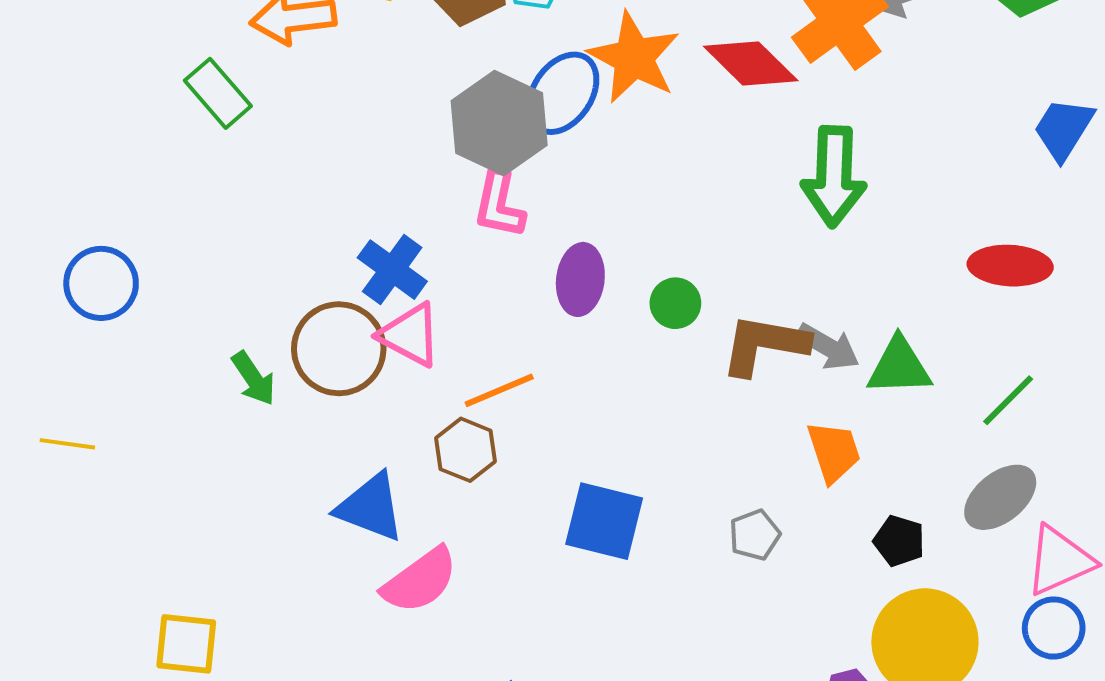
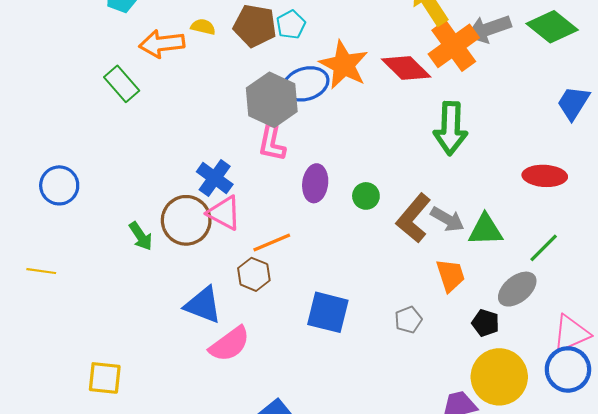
blue ellipse: (563, 93) -> (306, 84), turned 39
brown L-shape: (765, 345) -> (414, 218), turned -60
gray ellipse: (1000, 497) -> (517, 289), moved
blue circle: (1054, 628) -> (568, 369), size x1.4

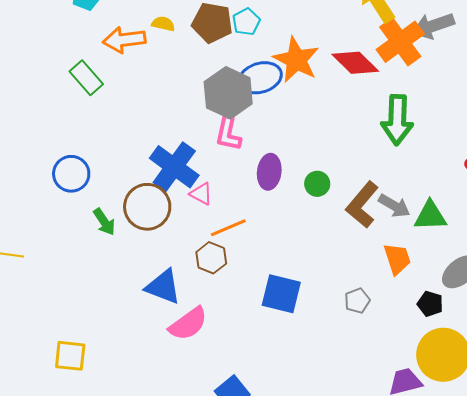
blue cross: (215, 178) -> (174, 167), size x1.4
blue circle: (59, 185) -> (71, 174), moved
pink triangle: (224, 213) -> (201, 194), moved, size x0.7

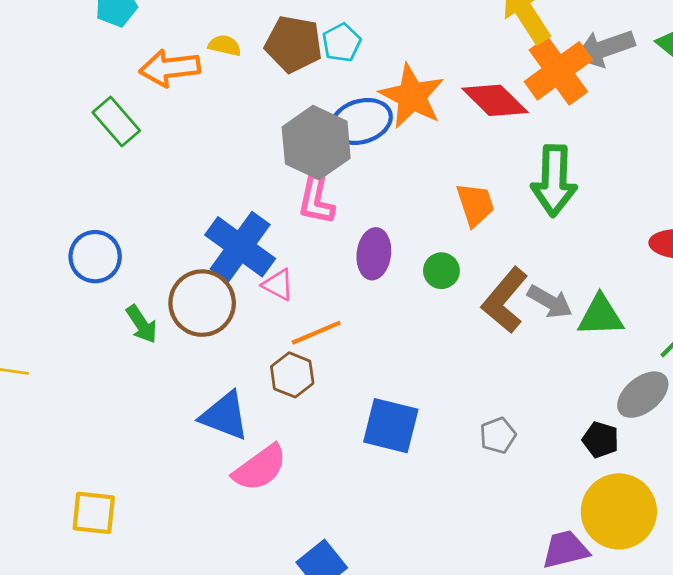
orange trapezoid: (397, 259) -> (475, 205), moved

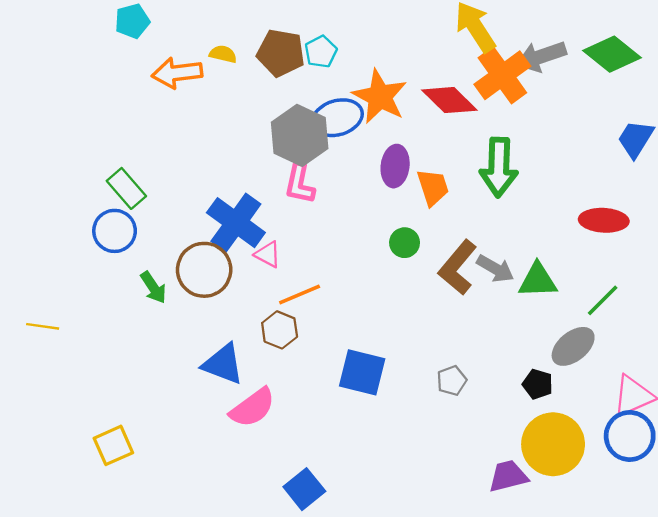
green rectangle: (116, 121) -> (126, 188), moved
purple ellipse: (374, 254) -> (395, 166), moved
yellow square: (94, 513) -> (113, 445), turned -30

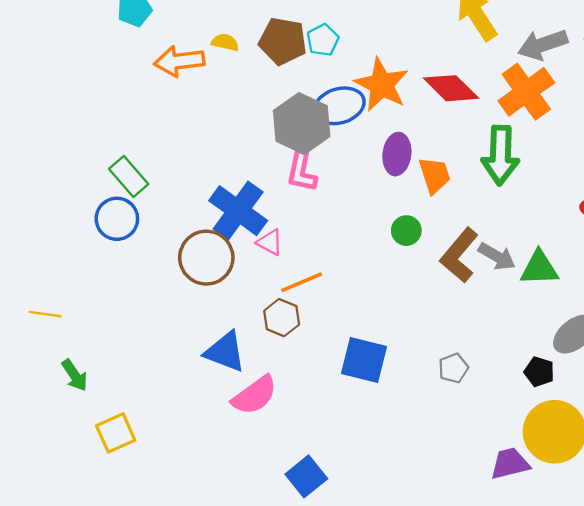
orange cross: (502, 75) -> (526, 92), moved
green arrow: (153, 287) -> (75, 375), moved

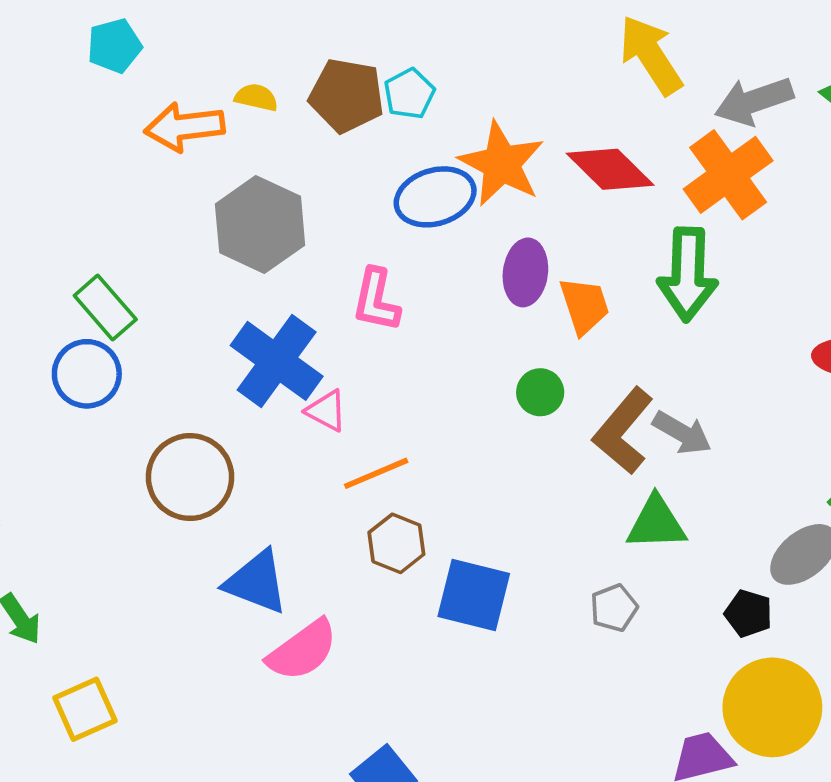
gray hexagon: (302, 123) -> (260, 225), moved
brown circle: (206, 258) -> (190, 477), moved
green triangle: (539, 268) -> (656, 523), moved
brown hexagon: (282, 318) -> (396, 543), moved

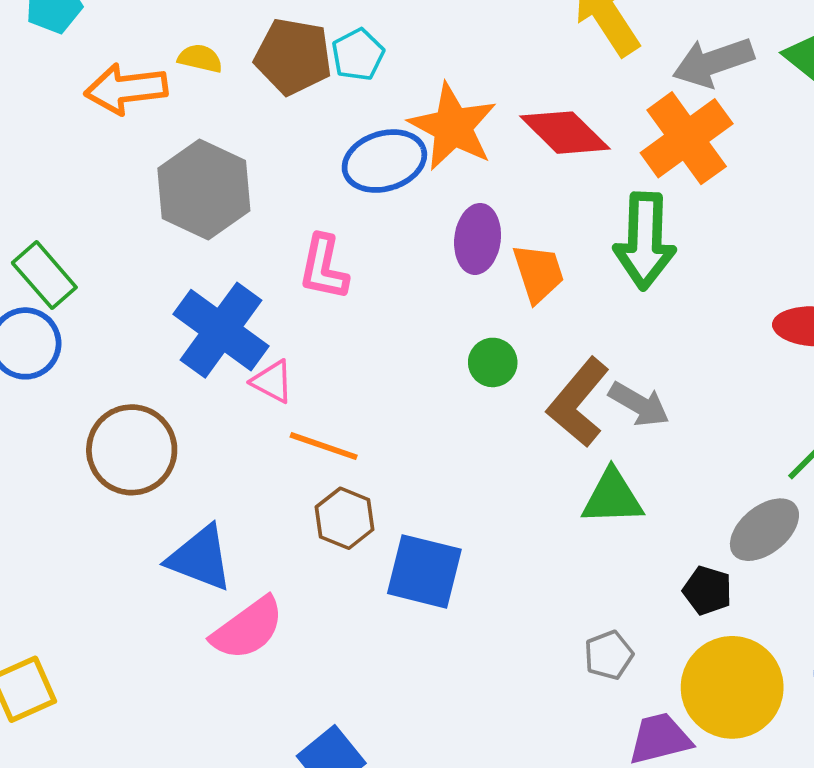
orange line: (376, 473) -> (324, 446), turned 42
gray pentagon: (614, 608) -> (609, 655), moved

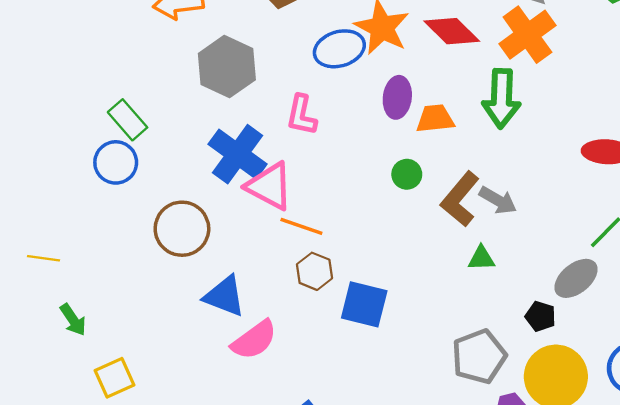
orange trapezoid: (538, 273) -> (435, 119), turned -78
pink triangle: (272, 381) -> (270, 186), size x1.8
green triangle: (612, 497) -> (481, 258), size x0.7
gray pentagon: (609, 655) -> (479, 356), size x1.8

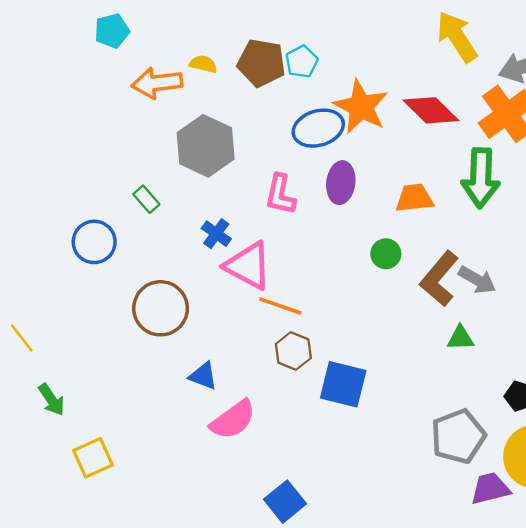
purple ellipse: (397, 97) -> (341, 183), moved
green rectangle: (128, 120) -> (146, 199), moved, size x0.7
blue cross: (238, 154) -> (216, 234), size x0.5
yellow line: (44, 258) -> (22, 338), turned 44
blue triangle: (225, 296) -> (203, 376), size x0.7

